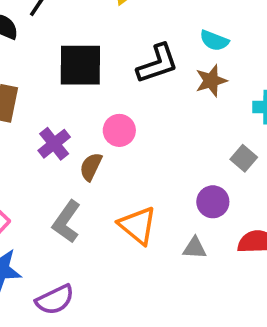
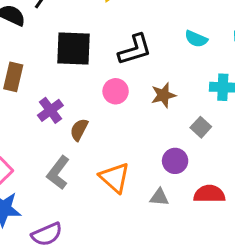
cyan semicircle: (214, 41) -> (196, 39), moved
brown star: (211, 81) -> (163, 95), moved
pink circle: (119, 130) -> (116, 91), moved

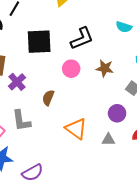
brown star: (163, 95) -> (105, 68), turned 30
purple cross: (50, 110) -> (17, 82), moved
gray L-shape: (58, 173) -> (21, 121), moved, turned -40

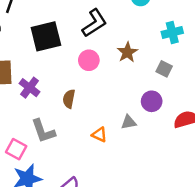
brown star: (105, 68) -> (127, 52), turned -30
orange triangle: (76, 129) -> (99, 135), moved, size x0.6
gray triangle: (108, 140) -> (129, 122), moved

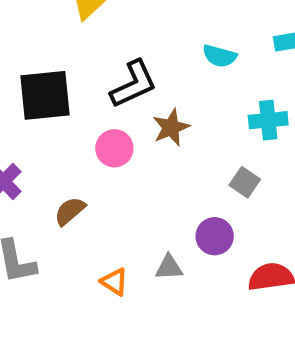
brown star: (127, 52) -> (171, 127), moved
brown semicircle: (69, 99) -> (70, 211), turned 30

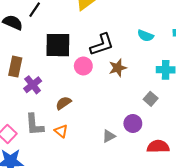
pink circle: (114, 148) -> (83, 66), moved
gray triangle: (169, 267) -> (109, 136), turned -32
orange triangle: (114, 282) -> (61, 131), moved

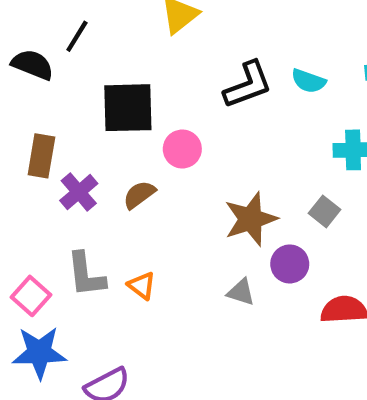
black L-shape: (102, 45) -> (248, 85), moved
brown star: (118, 68) -> (251, 219), moved, size x1.4
brown semicircle: (63, 103) -> (139, 195), moved
gray triangle: (109, 136) -> (241, 292), turned 48

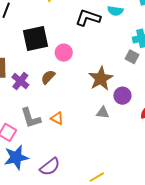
black L-shape: (248, 85) -> (88, 18), turned -130
gray square: (324, 211) -> (132, 57), moved

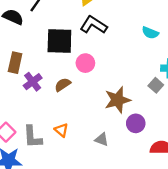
black L-shape: (88, 18) -> (94, 25), moved
gray triangle: (103, 113) -> (102, 139), moved
gray L-shape: (31, 118) -> (33, 137), moved

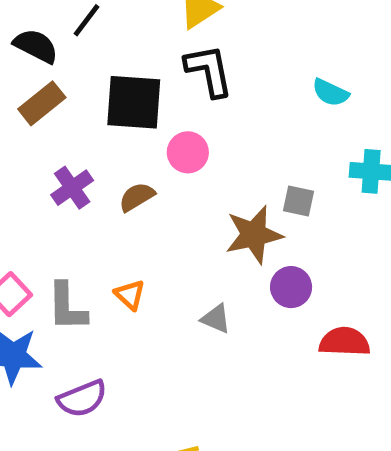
black L-shape: (94, 25) -> (209, 71), turned 44
brown rectangle: (15, 63) -> (42, 103), moved, turned 36
gray square: (156, 85) -> (299, 201), moved, turned -32

